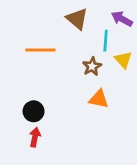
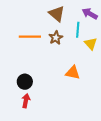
brown star: (92, 66) -> (56, 38), moved

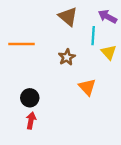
orange line: (30, 37) -> (21, 44), moved
brown star: (56, 38) -> (67, 57), moved
orange triangle: (73, 73) -> (87, 87), turned 35

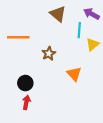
yellow triangle: (109, 52) -> (93, 44), turned 32
brown star: (67, 57) -> (49, 54), moved

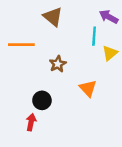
brown triangle: (58, 14) -> (53, 17), moved
black circle: (25, 83) -> (42, 100), moved

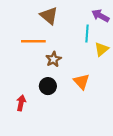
orange line: (21, 45) -> (33, 41), moved
black circle: (42, 100) -> (48, 86), moved
red arrow: (31, 122) -> (21, 103), moved

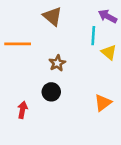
orange line: (33, 41) -> (18, 44), moved
yellow triangle: (102, 49) -> (109, 52), turned -40
orange triangle: (81, 82) -> (103, 103), moved, turned 36

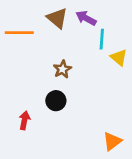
purple arrow: (108, 16) -> (86, 18), moved
orange line: (18, 44) -> (19, 33), moved
orange triangle: (103, 103) -> (112, 141), moved

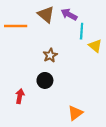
orange triangle: (112, 141) -> (75, 113), moved

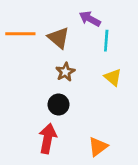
brown triangle: (46, 14) -> (59, 38), moved
yellow triangle: (95, 46) -> (113, 77), moved
red arrow: (20, 96) -> (48, 139), moved, size x1.5

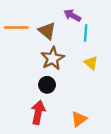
brown star: (65, 72) -> (53, 58), size x1.5

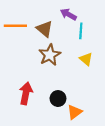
black circle: (47, 85) -> (58, 99), moved
red arrow: (38, 112) -> (26, 93), moved

